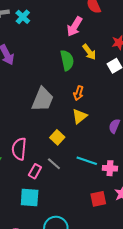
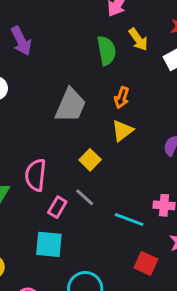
cyan line: (87, 161) -> (129, 219), moved
red square: (98, 199) -> (146, 263), moved, turned 35

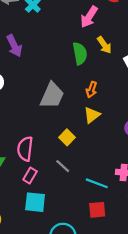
pink rectangle: (57, 207) -> (30, 176), moved
red square: (146, 263) -> (97, 210), moved, turned -30

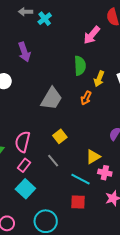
yellow arrow: (104, 45) -> (99, 79), moved, turned 49
yellow triangle: (92, 115) -> (93, 157), moved
cyan square: (35, 202) -> (25, 189), turned 30

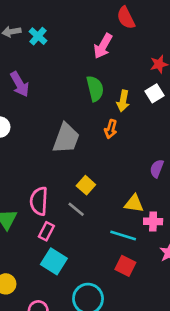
yellow triangle: (93, 157) -> (134, 204), turned 49
gray line: (53, 161) -> (76, 209), moved
red square: (78, 202) -> (125, 266), turned 35

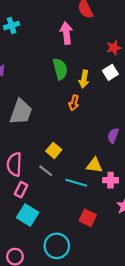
cyan cross: (38, 36) -> (12, 26), turned 32
pink arrow: (103, 46) -> (66, 33), turned 145
gray trapezoid: (66, 138) -> (21, 112), moved
cyan line: (123, 236) -> (76, 183), moved

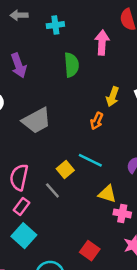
cyan cross: (12, 26) -> (55, 25), moved
green semicircle: (60, 69) -> (71, 65), moved
gray trapezoid: (21, 112) -> (37, 121), turned 32
cyan line: (76, 183) -> (90, 160), moved

